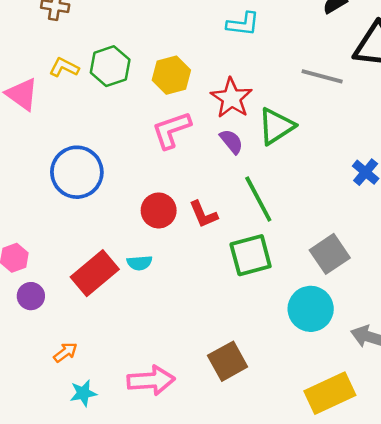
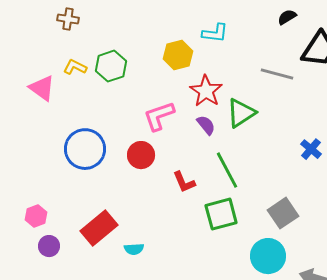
yellow hexagon: (171, 75) -> (178, 55), moved
red circle: (159, 210) -> (141, 155), moved
cyan semicircle: (139, 263) -> (134, 249), moved

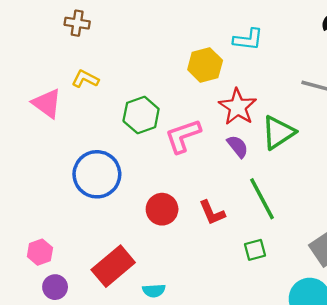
green hexagon: (111, 66) -> (141, 115), moved
red circle: (141, 155) -> (162, 209), moved
green square: (221, 214) -> (255, 250), size x0.6

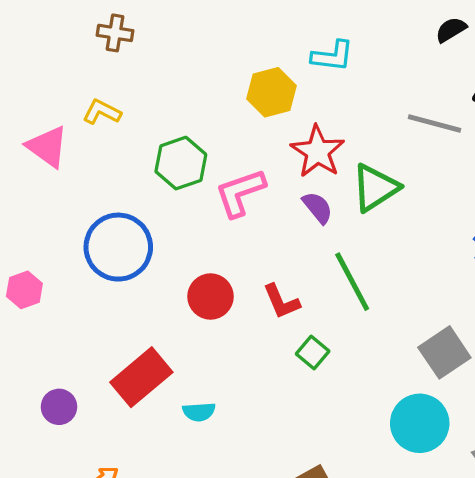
brown cross: (77, 23) -> (115, 33), moved
green square: (255, 250) -> (313, 352), moved, turned -35
pink hexagon: (40, 252) -> (24, 290), moved

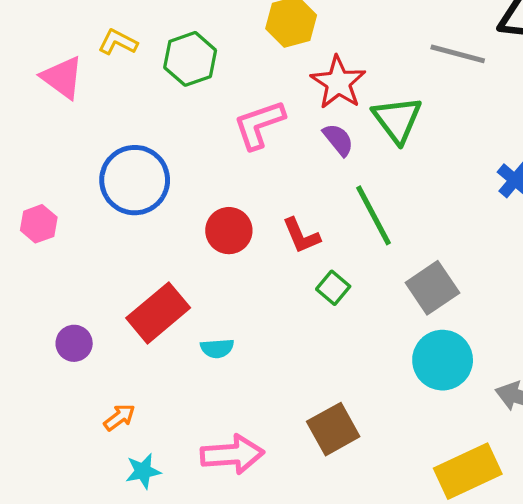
green hexagon: (181, 163) -> (190, 59), moved
green triangle: (375, 188) -> (397, 119), turned -34
gray square: (444, 352) -> (432, 288), moved

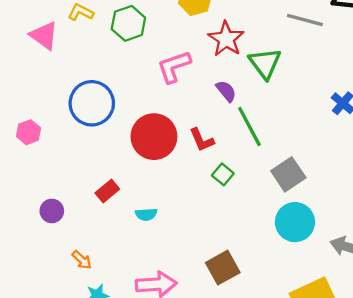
purple semicircle: (338, 140) -> (226, 91), moved
red circle: (229, 231) -> (154, 137), size x1.5
red rectangle: (158, 313) -> (107, 191), size x0.6
orange arrow: (119, 417) -> (82, 260), turned 80

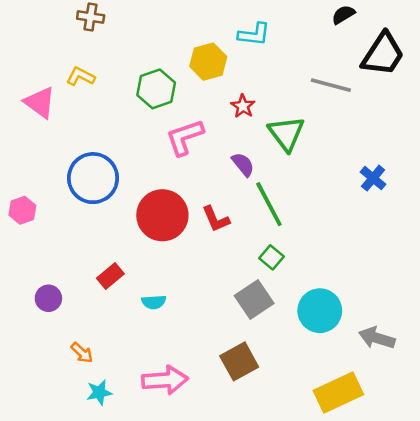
green hexagon: (128, 23) -> (156, 89), moved
red star: (226, 39) -> (243, 106), size x0.6
green square: (223, 174) -> (271, 257), moved
gray square: (288, 174) -> (254, 300), moved

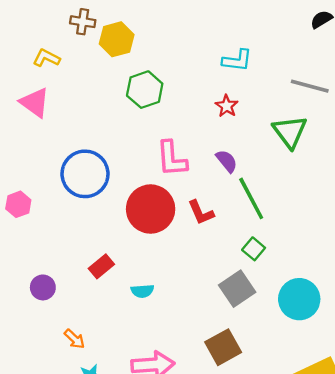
cyan L-shape: (254, 34) -> (237, 60), moved
yellow hexagon: (208, 62) -> (117, 39), moved
yellow L-shape: (81, 76) -> (46, 58), moved
green triangle: (286, 133) -> (290, 132), moved
pink L-shape: (185, 137) -> (172, 159), moved, turned -75

